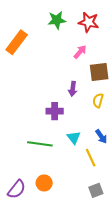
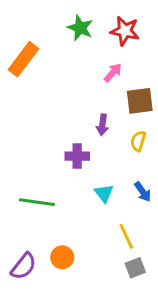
green star: (57, 20) -> (80, 28), turned 30
green line: (40, 144) -> (37, 202), moved
yellow line: (91, 158) -> (126, 236), moved

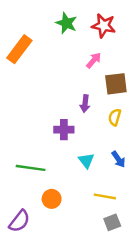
yellow line: (126, 236) -> (105, 196), turned -55
orange circle: (62, 257) -> (52, 199), moved

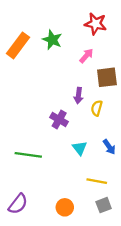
green star: (66, 23) -> (52, 40), moved
yellow semicircle: (115, 117) -> (97, 108), moved
purple cross: (64, 130) -> (59, 120), turned 30
orange circle: (52, 199) -> (65, 207), moved

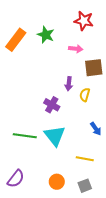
pink arrow: (86, 56) -> (76, 49), turned 56
cyan triangle: (80, 148) -> (55, 136), moved, size x1.6
gray square: (104, 205) -> (85, 186), moved

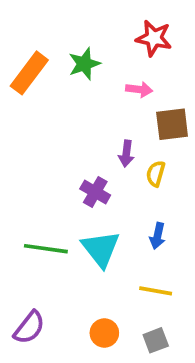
green star: (46, 35) -> (84, 64), turned 30
blue arrow: (96, 129) -> (157, 236), moved, turned 48

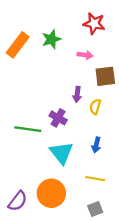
green line: (46, 249) -> (28, 129), moved
orange circle: (104, 333) -> (51, 193), moved, size x1.6

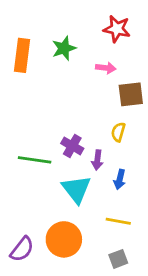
orange rectangle: (18, 45) -> (22, 55), turned -30
purple arrow: (77, 94) -> (97, 160), moved

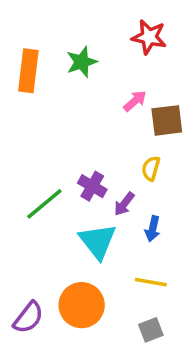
pink arrow: (106, 68) -> (135, 101), moved, turned -48
green line: (35, 160) -> (44, 204), turned -48
purple arrow: (97, 160) -> (124, 204), turned 30

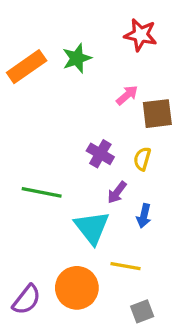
orange rectangle: (28, 71) -> (27, 67), turned 48
purple cross: (92, 186) -> (100, 154), moved
green line: (44, 204) -> (42, 192), turned 51
yellow line: (151, 282) -> (125, 266), moved

